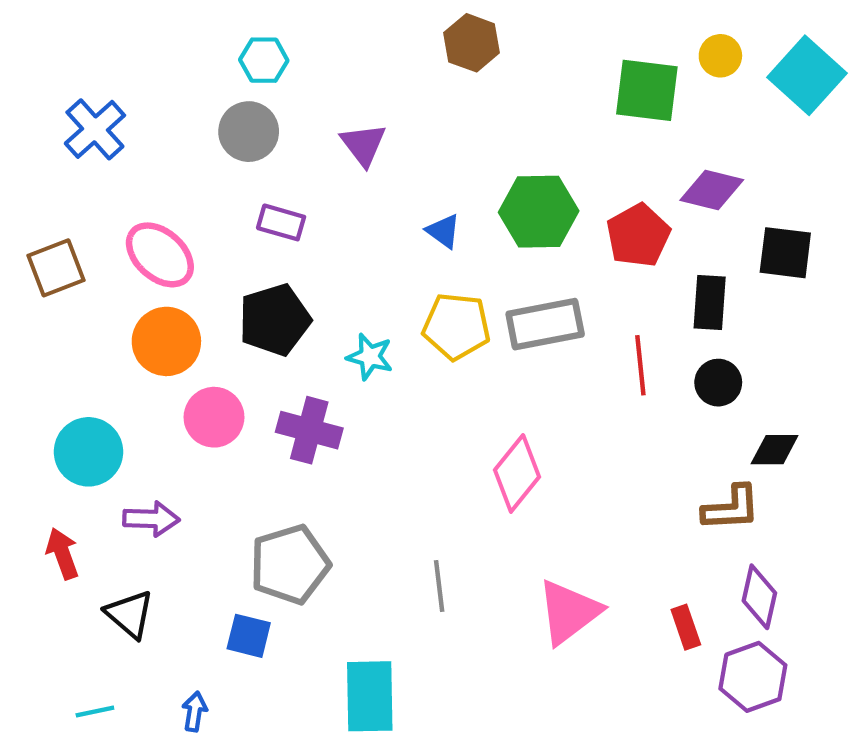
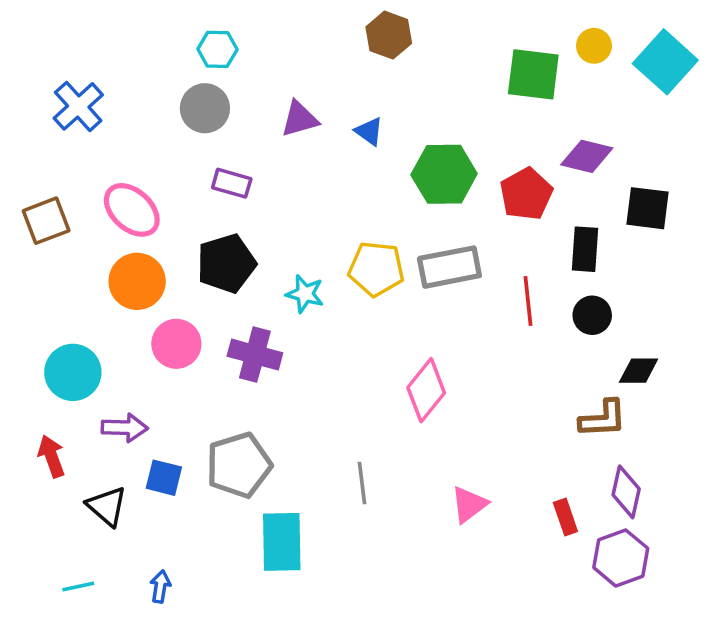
purple triangle: (363, 145) -> (300, 119), turned 51
blue triangle: (443, 231) -> (369, 131), moved
pink triangle: (569, 612) -> (469, 504), size x0.7
blue square: (249, 636) -> (164, 478), moved
cyan rectangle: (370, 696) -> (282, 542), moved

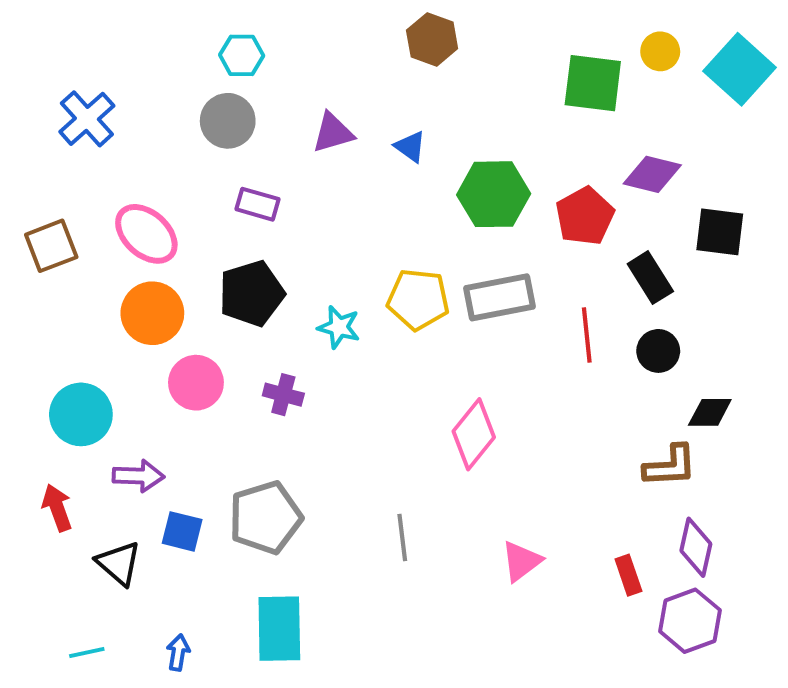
black rectangle: (585, 249) -> (650, 278), turned -36
purple cross: (255, 355) -> (283, 395), size x0.7
cyan rectangle: (282, 542) -> (279, 629), moved

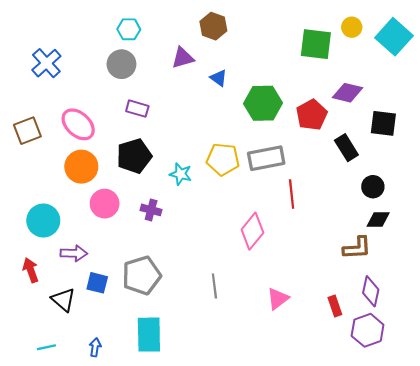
brown hexagon: (432, 39) -> (213, 26), moved
purple triangle: (333, 133) -> (183, 58), moved
red line: (587, 335) -> (292, 194), moved
black circle: (658, 351) -> (373, 187), moved

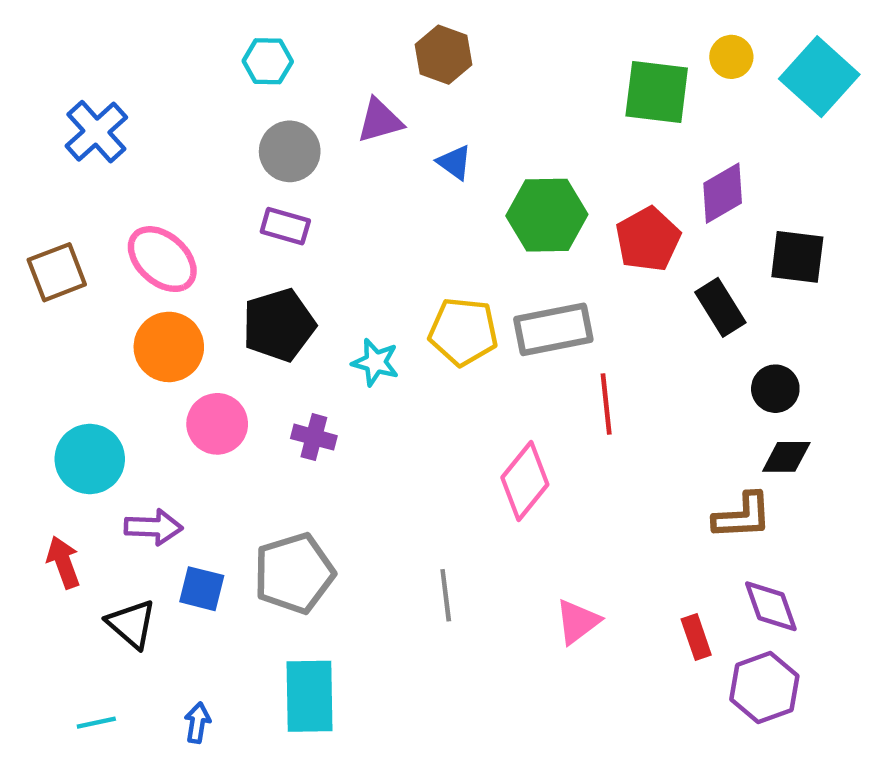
gray circle: (121, 64) -> (290, 151), moved
purple diamond: (348, 93) -> (723, 193), turned -44
purple diamond: (371, 291) -> (771, 606), turned -32

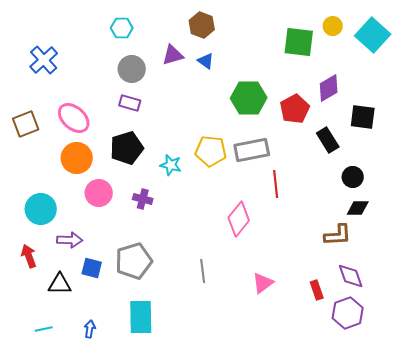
blue triangle: (454, 162) -> (206, 61), moved
black triangle: (131, 624) -> (60, 284), turned -40

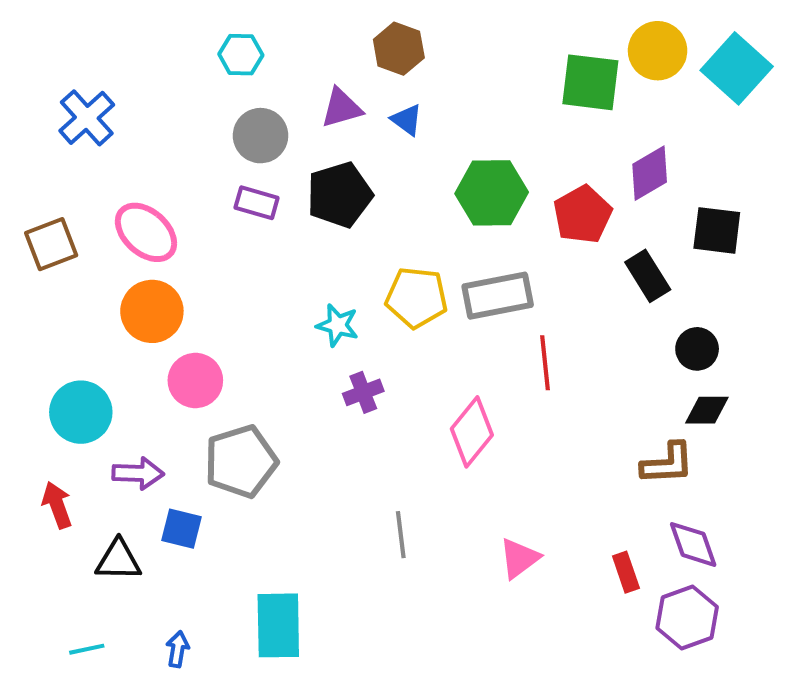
yellow circle: (333, 26) -> (658, 51), size x1.5
black pentagon: (127, 148) -> (340, 195), moved
purple cross: (143, 199) -> (363, 392), moved, turned -36
gray pentagon: (134, 261) -> (241, 461), moved

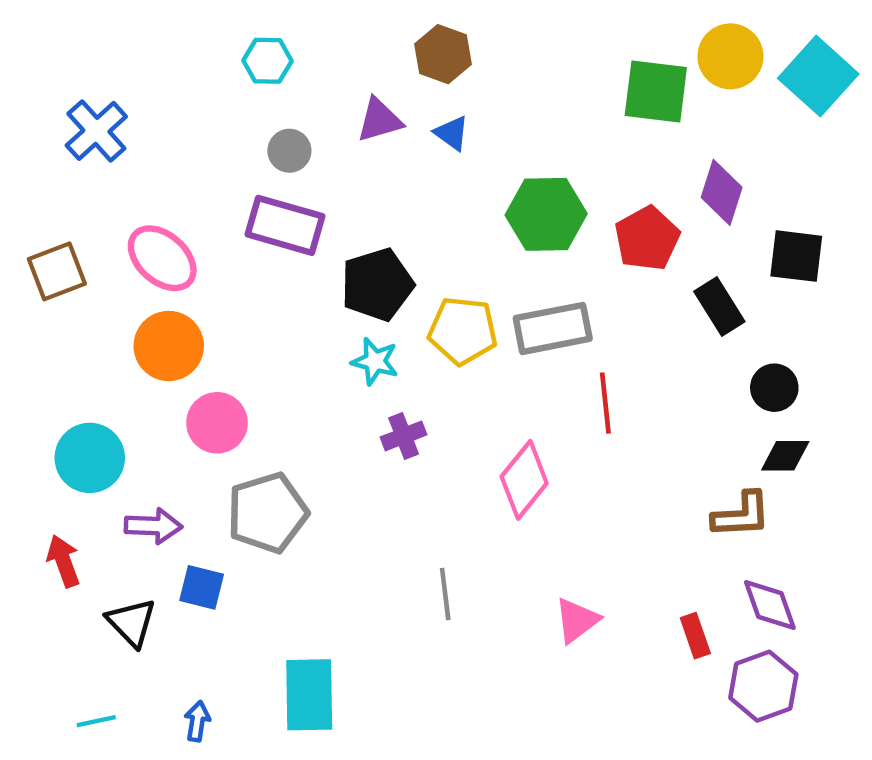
gray circle: (261, 136) -> (289, 151), size x0.7
purple diamond: (650, 173) -> (722, 192), turned -42
black pentagon: (340, 195) -> (377, 285), moved
purple rectangle: (257, 203) -> (285, 225), size x1.6
black triangle: (118, 560) -> (131, 622), turned 45

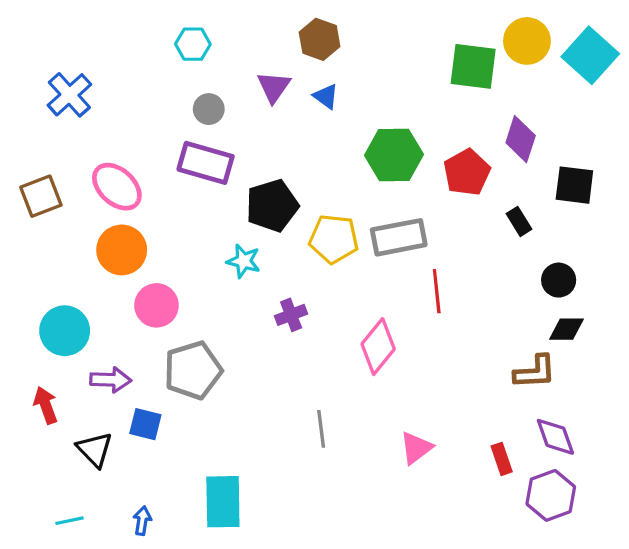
purple triangle: (379, 120) -> (274, 87), turned -39
black rectangle: (719, 306) -> (519, 221), size x0.7
cyan star: (375, 361) -> (244, 261), moved

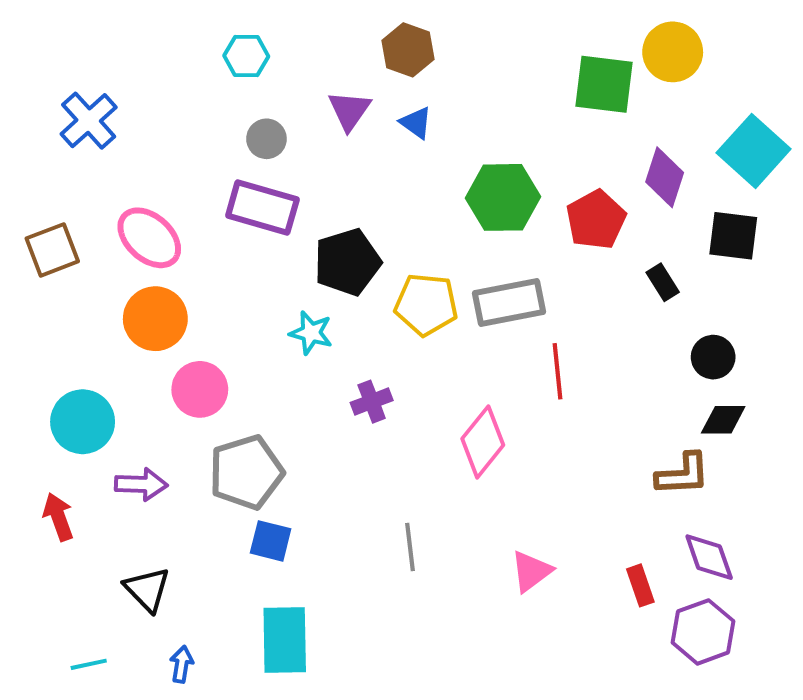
cyan square: (590, 55) -> (754, 151), moved
blue square: (145, 424) -> (271, 541), moved
black triangle: (95, 449) -> (147, 589), moved

